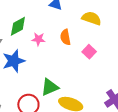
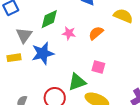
orange semicircle: (65, 37) -> (96, 33), turned 56
pink square: (89, 52) -> (98, 67), moved, turned -32

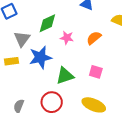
green triangle: (77, 82) -> (65, 76), moved

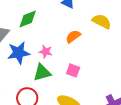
pink star: (67, 38) -> (46, 52), moved

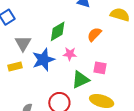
green diamond: (28, 19) -> (58, 31), moved
green triangle: (42, 73) -> (80, 80), moved

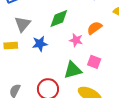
pink star: (70, 54) -> (76, 40), moved
blue star: (43, 60) -> (40, 44), size x0.7

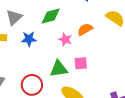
pink square: (94, 62) -> (81, 63), turned -32

